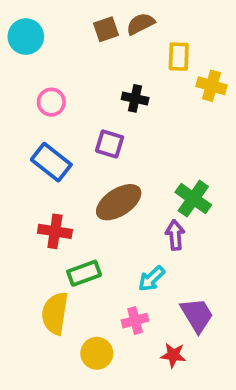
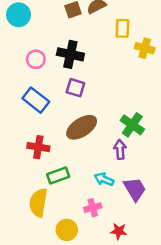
black cross: (135, 98) -> (70, 54), moved, size x1.5
cyan arrow: (151, 279) -> (104, 179), turned 66
purple trapezoid: (197, 315) -> (135, 189), moved

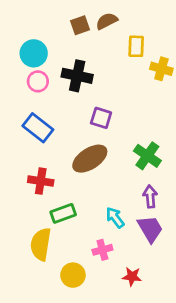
cyan circle: (19, 15) -> (34, 53), moved
purple square: (75, 88) -> (101, 118), moved
purple arrow: (120, 150) -> (150, 196), moved
cyan arrow: (104, 179) -> (115, 218), turned 30

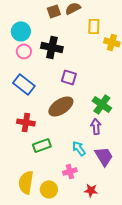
purple arrow: (150, 196) -> (96, 126), moved
yellow semicircle: (41, 244) -> (26, 182), moved

